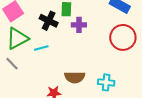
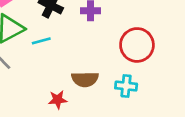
red circle: (123, 37) -> (137, 45), moved

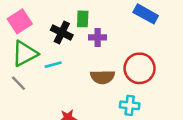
brown semicircle: (85, 79) -> (102, 77), moved

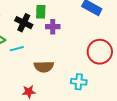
red circle: (140, 68) -> (100, 52), moved
brown semicircle: (102, 77) -> (44, 67), moved

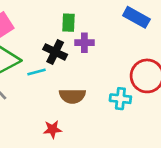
black cross: (24, 23) -> (55, 52), moved
cyan cross: (79, 82) -> (120, 99), moved

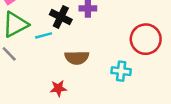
cyan cross: (120, 99) -> (121, 71), moved

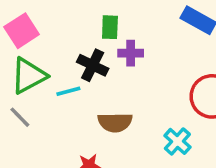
cyan cross: (121, 71) -> (177, 141), turned 36

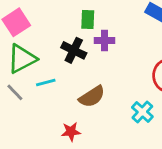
cyan line: (68, 91) -> (46, 83), moved
brown semicircle: (115, 122) -> (92, 97), turned -32

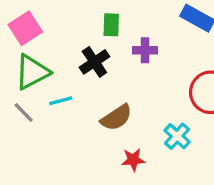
purple cross: (105, 41) -> (145, 50), moved
black cross: (74, 50) -> (94, 62), turned 30
red star: (71, 132) -> (133, 160), moved

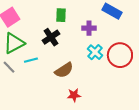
purple cross: (145, 50) -> (89, 28), moved
cyan cross: (177, 136) -> (95, 52), moved

